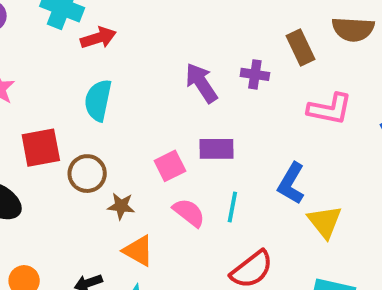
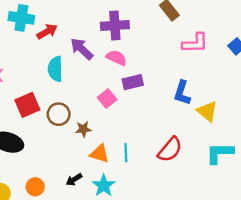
purple cross: (255, 74) -> (115, 25), moved, size x1.6
purple arrow: (201, 83) -> (82, 49), moved
cyan line: (232, 207) -> (126, 153), moved
pink semicircle: (189, 213) -> (116, 58), moved

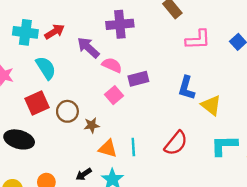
cyan cross: (21, 18) -> (25, 32), moved
pink semicircle: (116, 58) -> (112, 65), moved
cyan semicircle: (55, 69) -> (46, 68), moved, turned 150

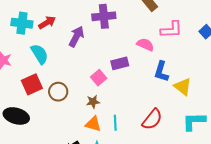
purple arrow: (88, 48) -> (76, 36), turned 75
pink semicircle: (112, 65) -> (145, 45), moved
brown star: (92, 125) -> (93, 102), moved

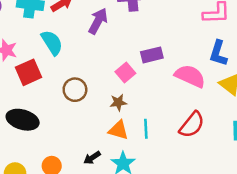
pink semicircle: (145, 45) -> (190, 76), moved, size x1.4
blue L-shape: (161, 72) -> (218, 53), moved
red square: (32, 84) -> (28, 72), moved

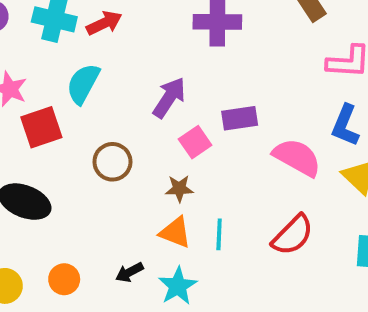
purple arrow: (98, 21) -> (169, 98), moved
cyan semicircle: (52, 43) -> (83, 84), turned -125

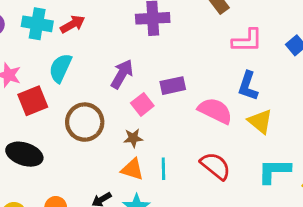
brown circle: (112, 162) -> (85, 122), size x1.4
red semicircle: (293, 235) -> (216, 166), turned -92

